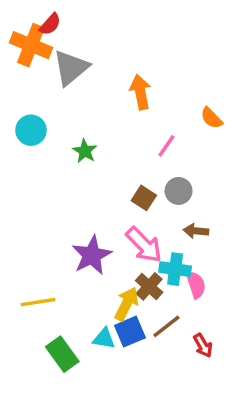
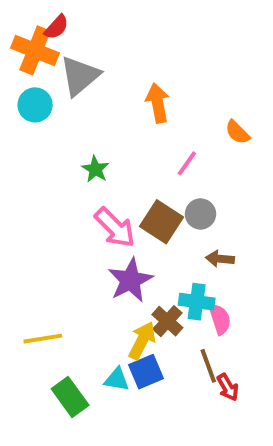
cyan circle: (31, 130) -> (35, 105), moved
brown square: (144, 198) -> (162, 222), size x1.5
pink arrow: (144, 245) -> (115, 228), moved
purple star: (92, 255) -> (130, 280), moved
brown line: (166, 326) -> (208, 366), moved, turned -72

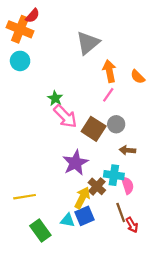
gray triangle: (80, 76) -> (88, 43), moved
orange arrow: (158, 103) -> (109, 71), moved
pink arrow: (115, 228) -> (65, 116), moved

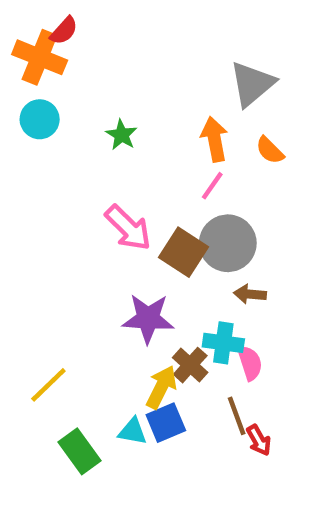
gray triangle: (88, 43) -> (252, 84), moved
green star: (55, 98) -> (122, 135), moved
gray circle: (116, 124) -> (228, 243), size x1.6
purple star: (75, 163) -> (148, 319), turned 30
yellow line: (25, 197) -> (48, 385), turned -35

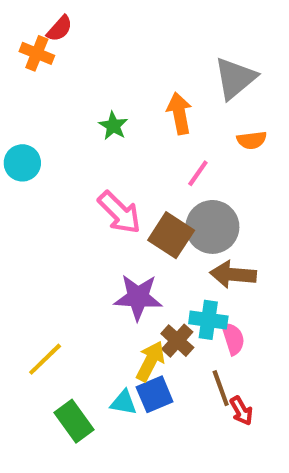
orange cross: (40, 57) -> (37, 53), size x0.7
cyan circle: (40, 119) -> (22, 163), moved
orange arrow: (214, 139) -> (179, 113), moved
orange semicircle: (270, 150) -> (252, 140), turned -52
brown arrow: (250, 294) -> (233, 274), size x1.5

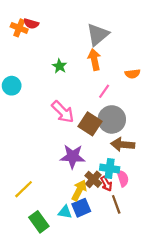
red semicircle: (60, 29) -> (31, 24), moved, turned 64
gray triangle: (235, 78) -> (98, 35), moved
red arrow: (241, 411) -> (106, 184), moved

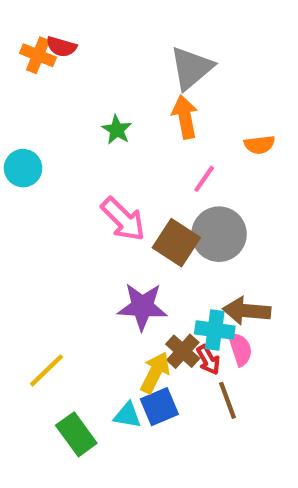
brown arrow: (123, 145) -> (247, 311), moved

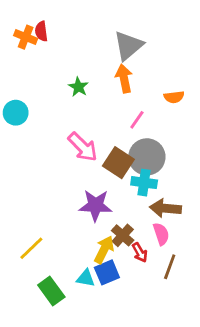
red semicircle: (61, 47) -> (41, 31), turned 66
cyan cross: (215, 330) -> (144, 183), moved
red arrow: (208, 360) -> (140, 252), moved
brown line: (228, 400) -> (170, 267), moved, turned 40

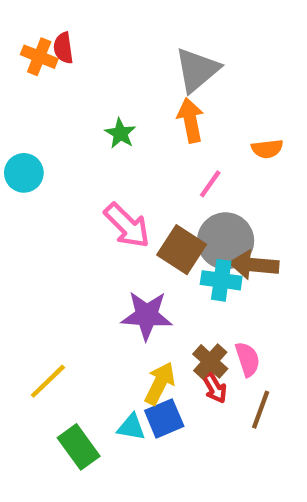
brown arrow: (165, 208) -> (254, 265), moved
brown cross: (123, 235) -> (210, 361), moved

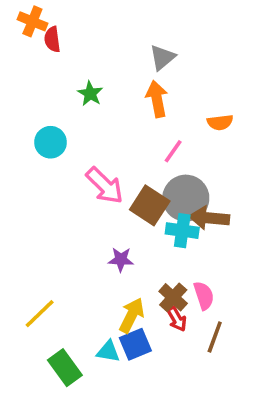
orange cross: (39, 57) -> (32, 21), moved
gray triangle: (197, 70) -> (162, 57), size x0.7
green star: (120, 133) -> (90, 94), moved
cyan circle: (24, 173) -> (51, 142), moved
purple star: (147, 315) -> (121, 259), size x0.6

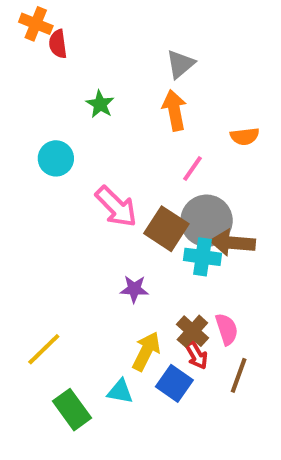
blue square: (135, 344) -> (174, 383), moved, turned -32

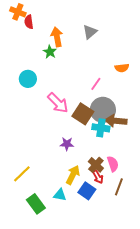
orange arrow: (174, 110) -> (57, 37), moved

